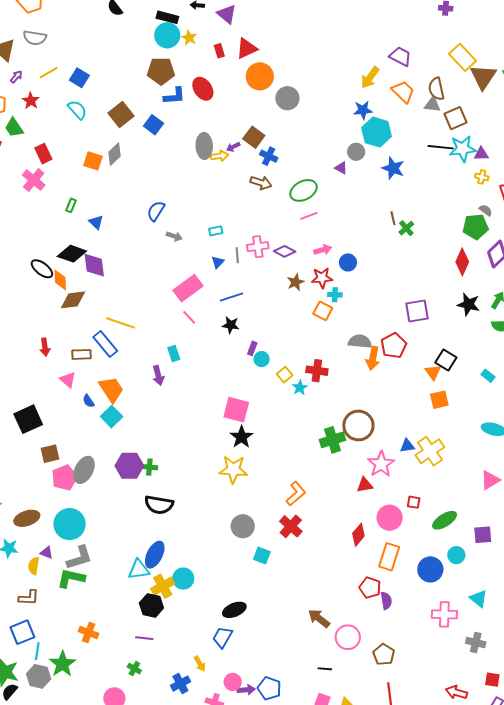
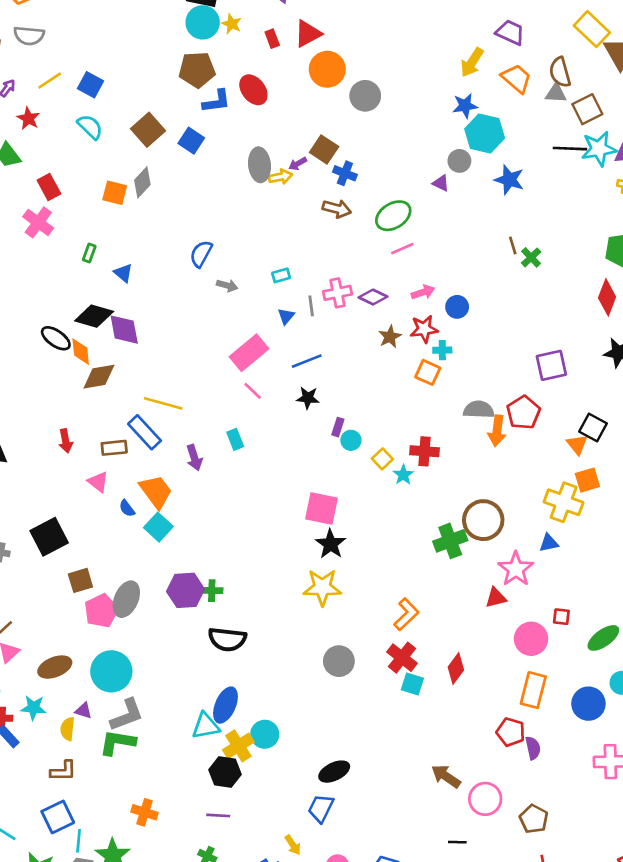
purple arrow: (158, 375) -> (194, 458), moved
yellow cross: (430, 451) -> (564, 502), moved, turned -32
red diamond: (358, 535) -> (456, 669), moved
cyan square: (262, 556) -> (412, 684), moved

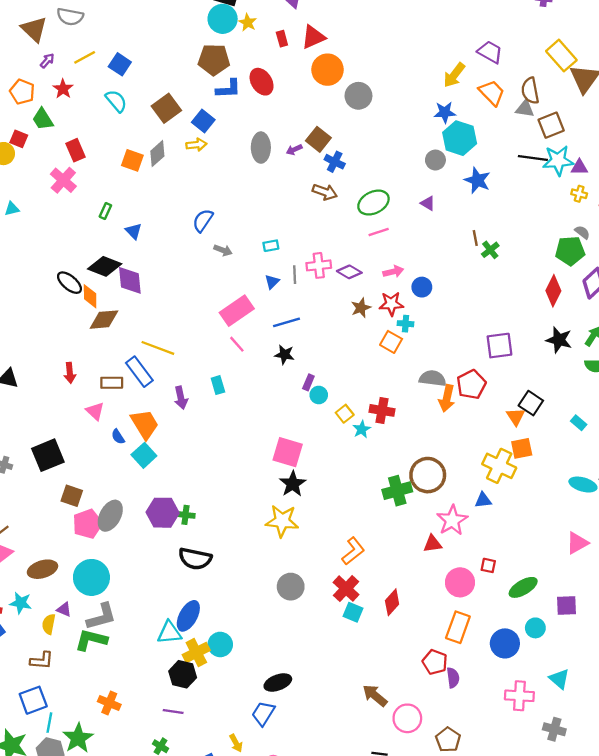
yellow arrow: (280, 177) -> (196, 145), moved
purple triangle: (441, 183) -> (428, 203), moved
brown square: (80, 580) -> (72, 496), turned 30

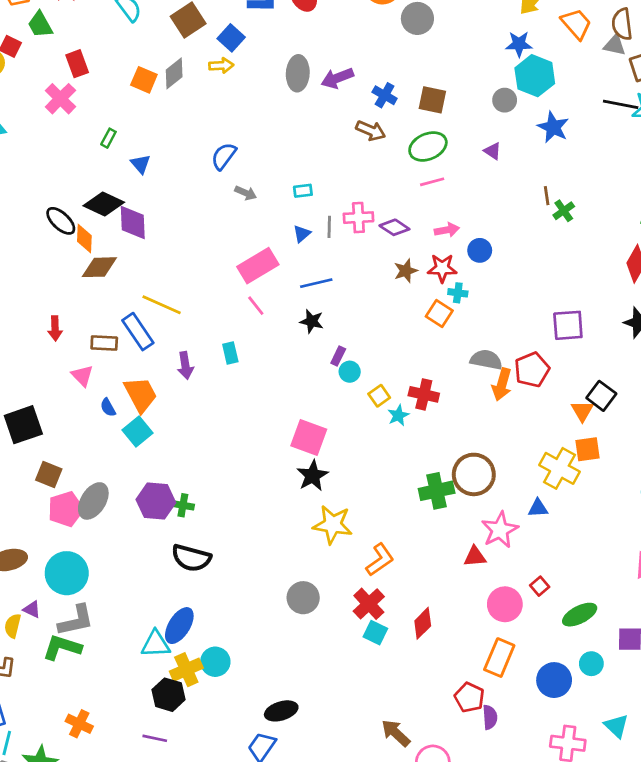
brown square: (318, 139) -> (432, 100), moved, turned -30
purple arrow: (294, 150) -> (337, 78), size x1.6
yellow star: (282, 521) -> (333, 525), moved
red square: (488, 565) -> (540, 586), turned 35

